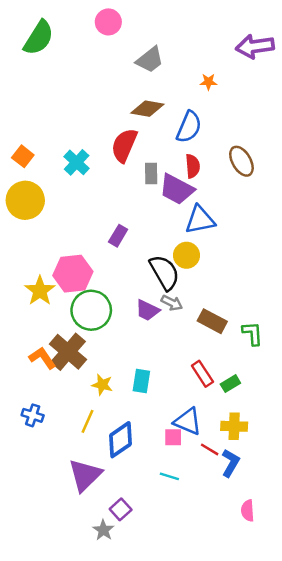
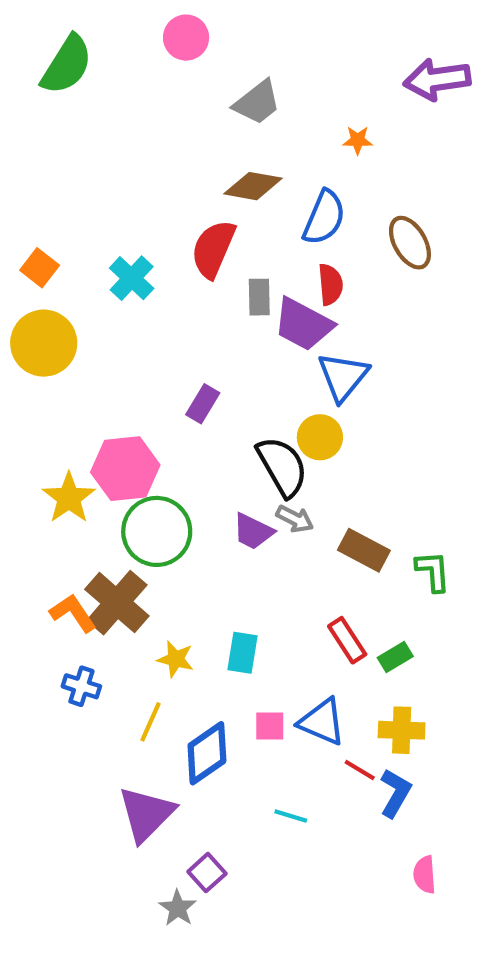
brown ellipse: (241, 161) -> (410, 243), moved
blue triangle: (200, 220) -> (343, 377), turned -40
blue cross: (33, 415) -> (81, 686), moved
pink square: (173, 437) -> (270, 726), moved

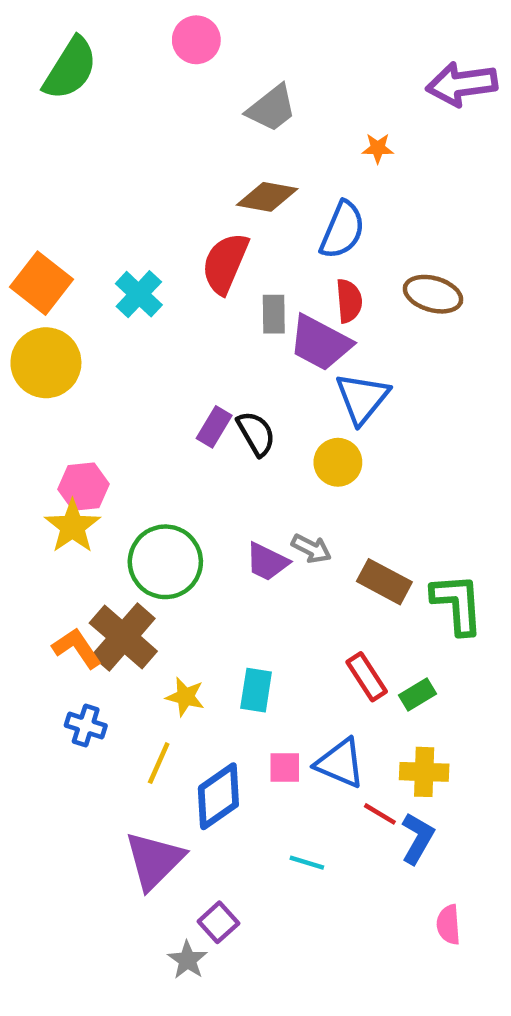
brown ellipse: (410, 243) -> (433, 294), moved, turned -44
orange square: (40, 268) -> (41, 283), size x1.5
black semicircle: (282, 467) -> (256, 434), moved, size x0.7
pink hexagon: (125, 469) -> (84, 487), moved, size x0.7
green L-shape: (433, 571) -> (457, 604), size x1.4

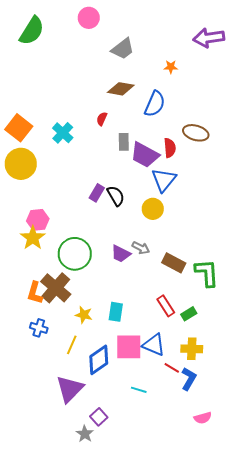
red semicircle: (225, 263) -> (102, 119), size x0.5
red semicircle: (349, 301) -> (170, 148), moved
orange L-shape: (77, 648) -> (35, 293), turned -130
pink square: (285, 768) -> (129, 347), size x1.8
pink semicircle: (448, 925) -> (203, 418), turned -102

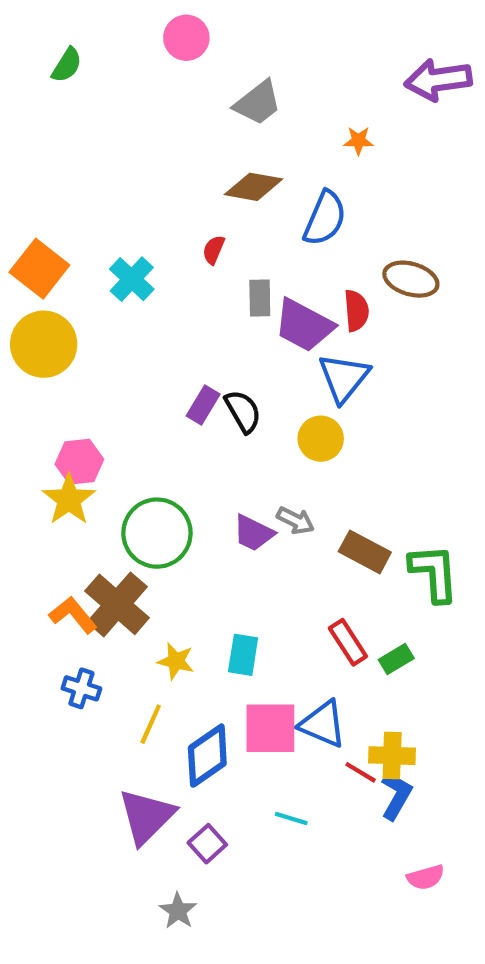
green semicircle: (32, 31) -> (67, 65), size x0.6
orange L-shape: (35, 293) -> (73, 615), turned 125
yellow cross: (192, 349) -> (392, 756), moved
purple square: (99, 417) -> (207, 844), moved

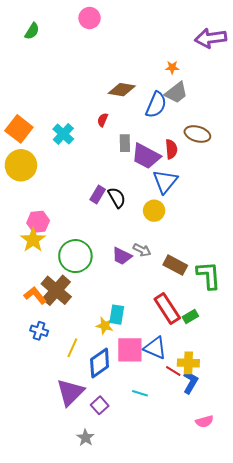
gray trapezoid: (258, 103) -> (176, 93), moved
red rectangle: (348, 642) -> (167, 308), size x1.4
yellow star: (176, 661) -> (105, 326), moved

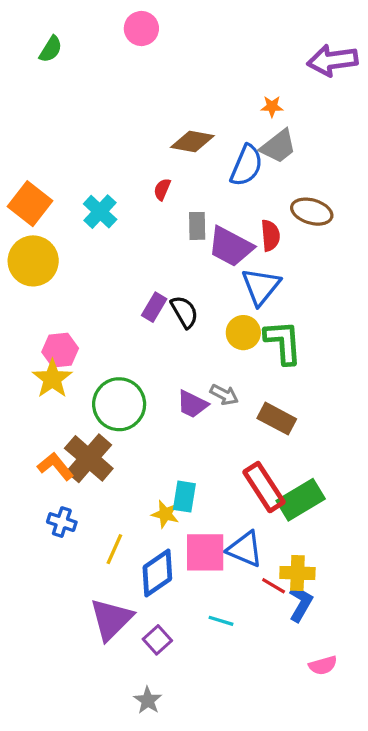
green L-shape: (209, 275) -> (283, 342), moved
green rectangle: (190, 317) -> (301, 500), size x1.8
gray star: (85, 438) -> (148, 700), moved

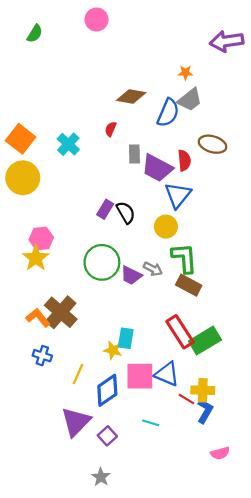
green L-shape: (283, 342) -> (184, 258), moved
green circle: (119, 404) -> (102, 262), moved

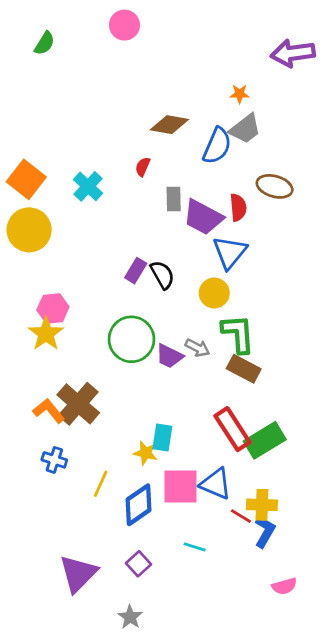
purple triangle: (76, 422) -> (78, 574), moved

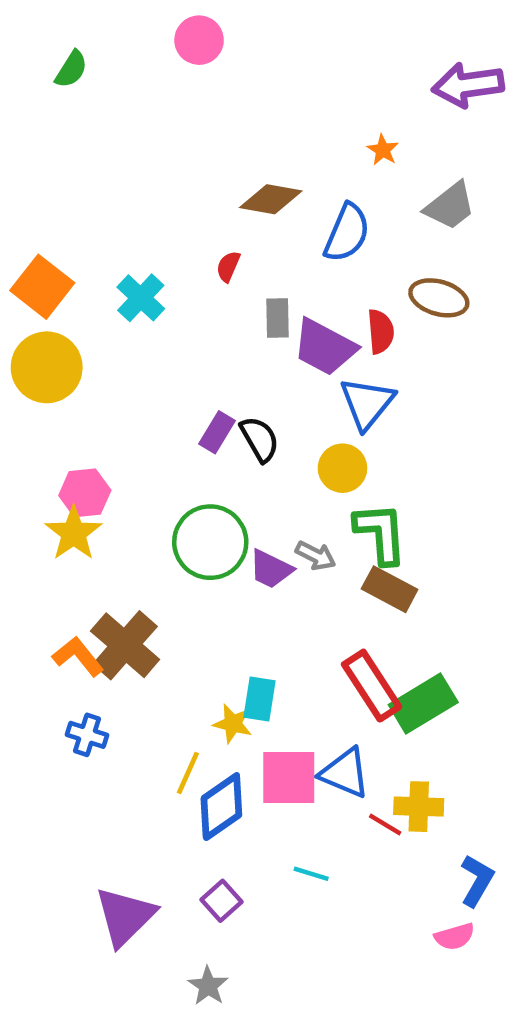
orange star: (240, 94) -> (383, 150), turned 30
gray trapezoid: (245, 129) -> (450, 206), moved
yellow line: (101, 484) -> (188, 773), moved
blue L-shape: (265, 531) -> (477, 881), moved

